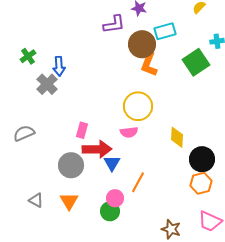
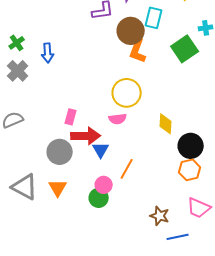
cyan rectangle: (165, 31) -> (154, 18), turned -60
gray cross: (47, 84) -> (18, 71), moved
gray triangle: (36, 200) -> (25, 187), size x1.8

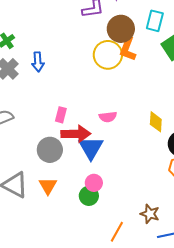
cyan rectangle: (154, 18) -> (155, 21), moved
blue arrow: (48, 53) -> (38, 62), moved
yellow circle: (127, 93) -> (108, 55), moved
blue triangle: (101, 150) -> (91, 148), size x1.5
orange line: (127, 169) -> (117, 232), moved

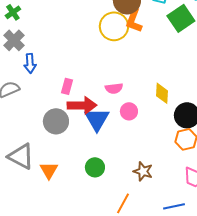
blue arrow: (38, 62) -> (30, 63), moved
pink circle: (94, 183) -> (129, 111), moved
orange triangle: (48, 186) -> (49, 170), moved
brown star: (150, 214) -> (143, 171), moved

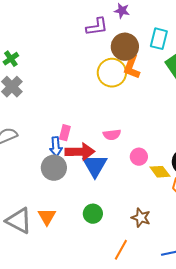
blue arrow: (30, 63) -> (56, 147), moved
yellow diamond: (162, 93) -> (160, 172), moved, turned -40
pink circle: (129, 111) -> (139, 157), moved
gray triangle: (21, 156) -> (19, 221), moved

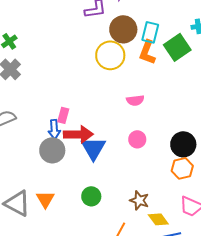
cyan rectangle: (159, 39) -> (150, 32), moved
orange L-shape: (132, 67) -> (147, 52), moved
pink semicircle: (112, 135) -> (135, 100), moved
yellow diamond: (160, 172) -> (158, 219), moved

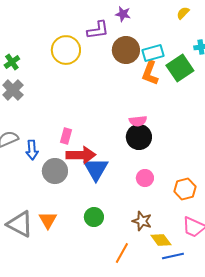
cyan rectangle: (150, 32) -> (153, 53), turned 60
yellow circle: (110, 55) -> (66, 50), moved
blue arrow: (54, 129) -> (32, 150), moved
pink circle: (137, 139) -> (145, 178), moved
black circle: (183, 144) -> (139, 137), moved

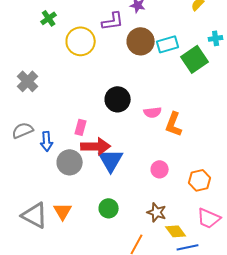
green cross: (12, 62) -> (49, 18), moved
orange L-shape: (150, 73) -> (174, 124), moved
black circle: (139, 137) -> (118, 99), moved

